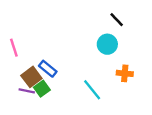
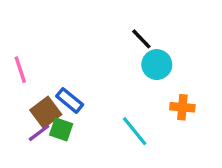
black line: (117, 20) -> (141, 39), moved
green square: (42, 89) -> (61, 129), turned -35
purple line: (27, 91) -> (39, 133), turned -49

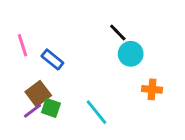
pink line: (20, 70) -> (23, 45), moved
blue rectangle: (70, 100) -> (52, 59), moved
cyan line: (135, 131) -> (97, 112), moved

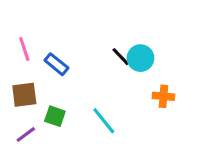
black line: (118, 32) -> (121, 57), moved
brown square: (38, 94) -> (24, 95), moved, turned 30
purple line: (32, 111) -> (26, 135), moved

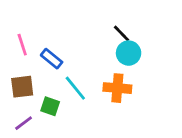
black line: (121, 57) -> (122, 33), moved
orange cross: (163, 96) -> (117, 88), moved, size x1.4
cyan line: (104, 121) -> (75, 88), moved

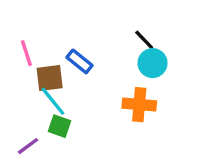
blue rectangle: (52, 59) -> (79, 61), moved
brown square: (22, 87) -> (50, 78), moved
cyan line: (75, 88) -> (53, 101), moved

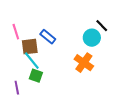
black line: (144, 40) -> (102, 26), moved
orange cross: (139, 105) -> (84, 63), turned 30
purple line: (28, 146) -> (17, 88), turned -64

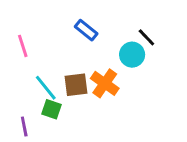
blue rectangle: (48, 37) -> (86, 30), moved
brown square: (30, 47) -> (76, 85), moved
orange cross: (84, 63) -> (105, 83), moved

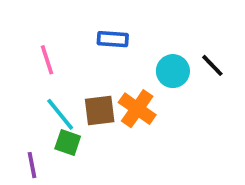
blue rectangle: (86, 30) -> (113, 39), turned -35
black line: (146, 37) -> (212, 65), moved
pink line: (23, 46) -> (47, 60), moved

